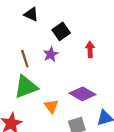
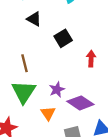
purple star: (51, 54) -> (57, 90), moved
green triangle: (26, 87) -> (24, 92), turned -40

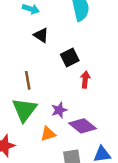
red arrow: (91, 59) -> (85, 79), moved
orange triangle: (48, 113) -> (48, 134), turned 42

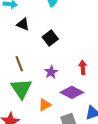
red arrow: (85, 79) -> (83, 67), moved
purple star: (59, 110) -> (51, 72), moved

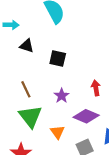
black square: (50, 38) -> (58, 58), turned -35
orange triangle: (45, 105) -> (57, 132), turned -32

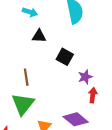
black triangle: (27, 46) -> (39, 36), turned -32
purple star: (62, 96) -> (85, 77), moved

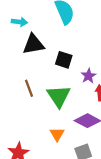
black triangle: (39, 36) -> (33, 44), size x1.5
green triangle: (23, 104) -> (59, 96), moved

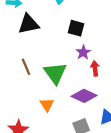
black square: (64, 60) -> (76, 28), moved
orange triangle: (57, 134) -> (47, 105), moved

